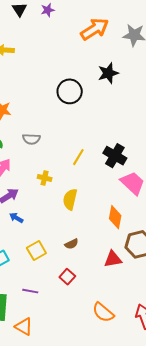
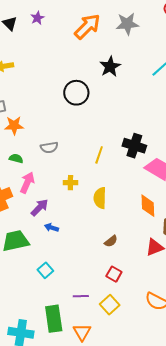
yellow square: (36, 251) -> (110, 305), moved
orange triangle: (24, 327) -> (82, 332), turned 42

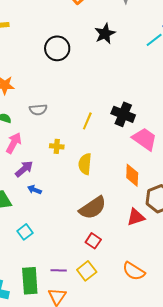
black circle: (76, 93) -> (57, 48), moved
brown semicircle: (111, 241) -> (93, 208), size x2.0
purple line: (81, 296) -> (59, 270), moved

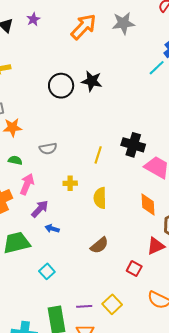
black star: (105, 34) -> (92, 81), moved, turned -30
brown semicircle: (93, 208) -> (99, 245), moved, size x0.7
red square: (93, 241) -> (134, 269), moved

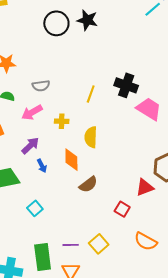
pink arrow: (27, 184) -> (32, 112), moved, turned -145
orange diamond: (148, 205) -> (71, 160), moved
blue arrow: (52, 229) -> (42, 166), turned -136

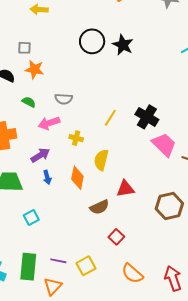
brown semicircle: (88, 184) -> (99, 207), moved
red triangle: (145, 187) -> (125, 189), moved

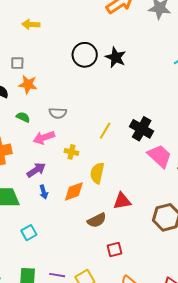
orange diamond: (77, 178) -> (74, 191), turned 60
red square: (116, 237) -> (115, 250), turned 35

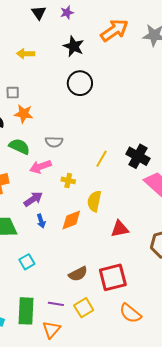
black star: (116, 57) -> (74, 46), moved
green semicircle: (23, 117) -> (19, 146), size x1.5
brown semicircle: (97, 220) -> (78, 274), moved
red square: (115, 250) -> (113, 277), size x1.8

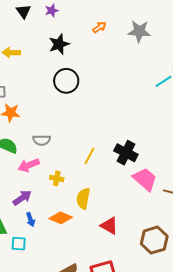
orange arrow: (114, 30) -> (99, 27), size x0.5
black star: (74, 46) -> (59, 44), turned 30
orange diamond: (71, 220) -> (61, 218), turned 45
red triangle: (120, 229) -> (109, 226), turned 42
cyan square: (27, 262) -> (19, 244), moved, turned 35

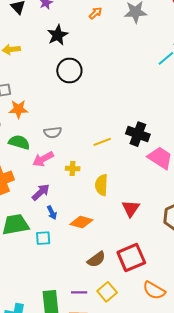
yellow line: (90, 156) -> (102, 142), turned 48
orange diamond: (61, 218) -> (81, 222), moved
red triangle: (109, 226) -> (131, 208), turned 42

